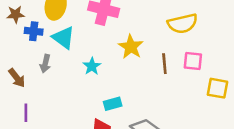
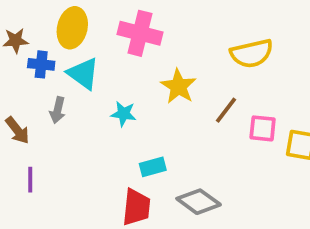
pink square: (193, 61) -> (263, 128), moved
brown line: (164, 64) -> (226, 110), turned 42
cyan star: (92, 66) -> (124, 114), turned -30

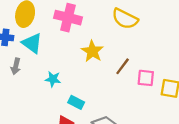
yellow semicircle: (252, 53) -> (125, 19), moved, turned 40
cyan star: (124, 114) -> (53, 79), moved
cyan rectangle: (153, 167) -> (76, 102), turned 42

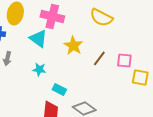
cyan triangle: (32, 43) -> (38, 38), moved
pink square: (146, 78) -> (124, 60), moved

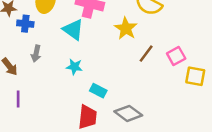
yellow star: (73, 45) -> (126, 28), moved
pink square: (124, 60) -> (176, 56), turned -35

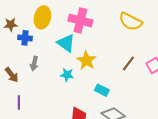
yellow star: (126, 28) -> (86, 60), moved
cyan rectangle: (98, 91) -> (102, 90), moved

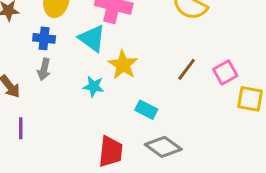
blue cross: (25, 38) -> (44, 38), moved

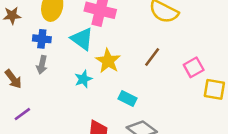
brown line: (187, 69) -> (152, 57), moved
cyan star: (94, 86) -> (83, 79), turned -30
purple line: (21, 128) -> (22, 114), turned 54

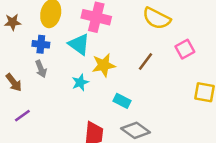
yellow star: (108, 61) -> (104, 65), turned 30
gray arrow: (42, 65) -> (41, 69), turned -35
pink square: (194, 67) -> (185, 49), moved

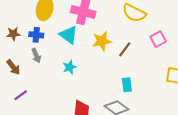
brown star: (13, 22) -> (13, 34), moved
yellow star: (104, 65) -> (102, 41), moved
cyan rectangle: (122, 101) -> (127, 85), moved, turned 56

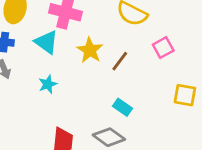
yellow star: (102, 41) -> (90, 50), turned -30
cyan rectangle: (127, 85) -> (122, 107), turned -48

